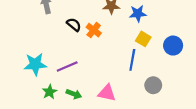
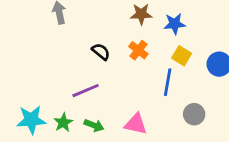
black semicircle: (74, 25) -> (101, 52), moved
orange cross: (94, 30) -> (138, 50), moved
cyan star: (35, 64) -> (31, 120), moved

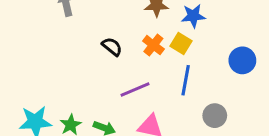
yellow square: (182, 56) -> (181, 44), moved
purple line: (86, 91) -> (135, 90), moved

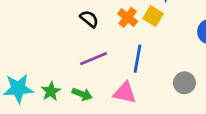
blue line: (186, 80) -> (138, 59), moved
purple line: (135, 90) -> (93, 59), moved

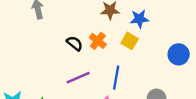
orange cross: (128, 17) -> (98, 41), moved

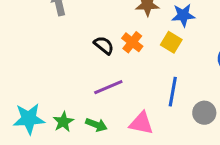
blue line: (116, 78) -> (173, 92), moved

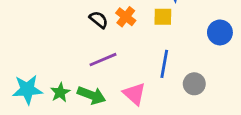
yellow square: (171, 42) -> (163, 17), turned -30
pink triangle: (141, 123) -> (134, 94), turned 30
green arrow: (96, 125) -> (92, 95), size x1.4

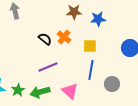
yellow square: (163, 17) -> (90, 46), moved
green arrow: (92, 95) -> (40, 92), turned 144

